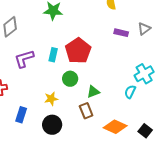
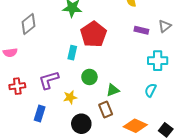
red pentagon: (78, 51) -> (94, 34), moved
purple L-shape: (24, 59) -> (49, 80), moved
cyan cross: (144, 74) -> (158, 61), moved, turned 30
black circle: (52, 125) -> (81, 124), moved

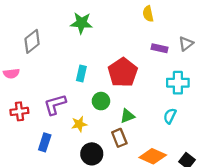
red pentagon: (94, 34) -> (123, 72), moved

